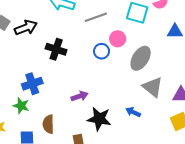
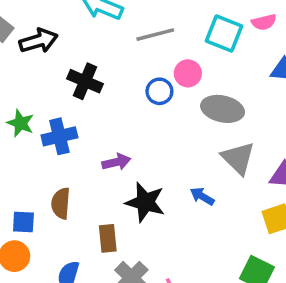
gray ellipse: (141, 58) -> (223, 109), turned 65
blue cross: (32, 84) -> (59, 136), moved
green star: (21, 106) -> (20, 123), moved

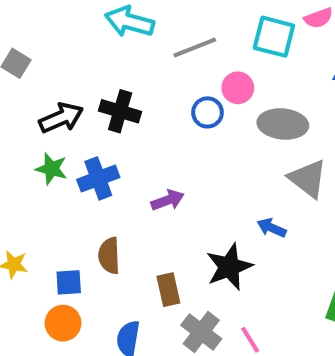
black arrow: (39, 41) -> (61, 118), moved
black star: (145, 202) -> (229, 267), moved, turned -30

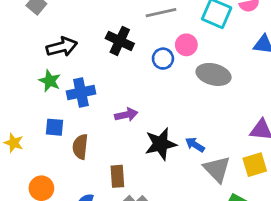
black cross: (120, 111) -> (120, 41), moved
gray triangle: (308, 179) -> (217, 169), moved
black star: (229, 267) -> (161, 144), moved
blue square: (69, 282) -> (55, 127), moved

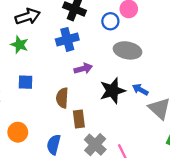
gray ellipse: (214, 74) -> (127, 50), moved
blue cross: (81, 92) -> (67, 39), moved
brown semicircle: (80, 147) -> (62, 98), moved

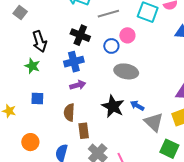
black arrow: (28, 16) -> (40, 41), turned 90
purple arrow: (83, 69) -> (78, 85), moved
black star: (113, 91) -> (113, 106), turned -30

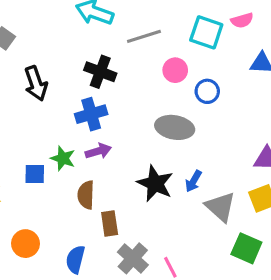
blue circle: (111, 46) -> (207, 91), moved
green star: (32, 66) -> (63, 158), moved
blue arrow: (137, 106) -> (193, 181), turned -88

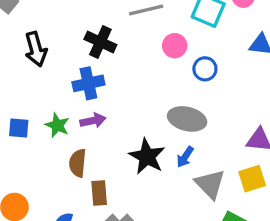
gray ellipse: (175, 127) -> (187, 119), moved
blue square: (35, 174) -> (19, 128), moved

